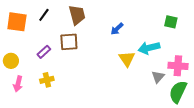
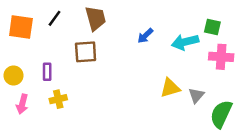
cyan arrow: (149, 48) -> (185, 42), moved
purple rectangle: (44, 52) -> (47, 72), moved, turned -48
yellow triangle: (127, 59) -> (170, 88), moved, turned 48
pink cross: (178, 66) -> (221, 57), moved

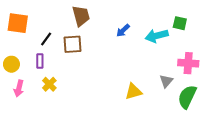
black line: (55, 18) -> (46, 39), moved
pink cross: (221, 57) -> (188, 63), moved
yellow triangle: (170, 88) -> (134, 92), moved
yellow cross: (58, 99) -> (49, 84), turned -32

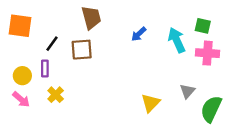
cyan arrow: (157, 36) -> (177, 40), turned 80
pink cross: (188, 63) -> (208, 53), moved
yellow circle: (11, 64) -> (22, 76), moved
pink arrow: (19, 88) -> (21, 99), turned -63
yellow triangle: (134, 92) -> (151, 103), turned -30

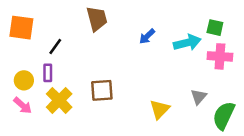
cyan arrow: (177, 40) -> (187, 43), turned 100
brown square: (82, 50) -> (102, 90), moved
yellow cross: (56, 95) -> (59, 100), size x1.5

